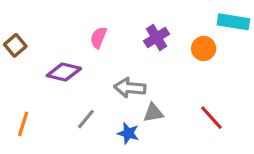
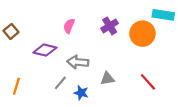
orange circle: (204, 48) -> (142, 34), size x1.5
gray arrow: (130, 88) -> (78, 62), moved
blue star: (128, 133) -> (81, 93), moved

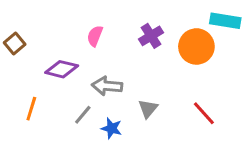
gray triangle: (107, 79) -> (148, 109), turned -40
orange line: (16, 86) -> (31, 109), moved

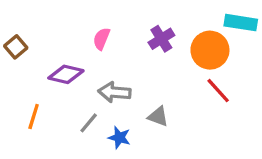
gray triangle: (148, 109) -> (158, 116), turned -50
red line: (204, 113) -> (218, 91), moved

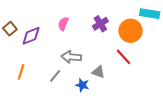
purple diamond: (66, 74) -> (31, 36), moved, turned -35
red line: (218, 91) -> (123, 57), moved
blue star: (119, 138) -> (82, 85), moved

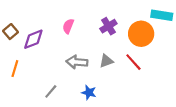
orange line: (21, 72) -> (15, 69), moved
gray triangle: (98, 72) -> (106, 61), moved, turned -40
gray line: (55, 76) -> (51, 91), moved

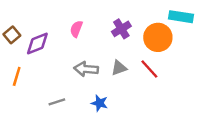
gray line: (51, 91) -> (57, 102), turned 32

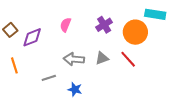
orange line: (17, 76) -> (14, 65), turned -35
gray line: (57, 102) -> (49, 78), moved
blue star: (99, 103) -> (75, 89), moved

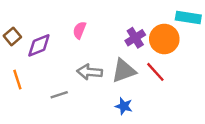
purple cross: (104, 25) -> (135, 38), moved
gray triangle: (102, 58) -> (124, 71), size x1.5
blue star: (75, 89) -> (124, 106), moved

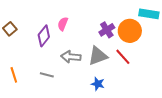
purple diamond: (39, 45) -> (44, 36), moved, turned -30
orange line: (17, 80) -> (14, 75), moved
gray line: (59, 95) -> (47, 75), turned 32

